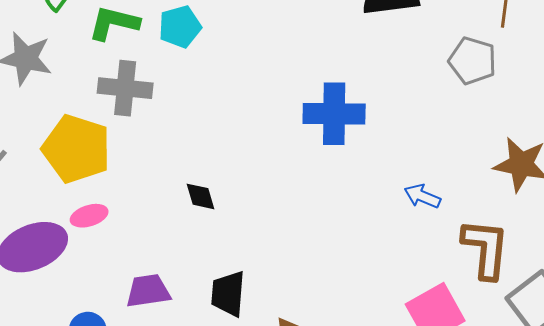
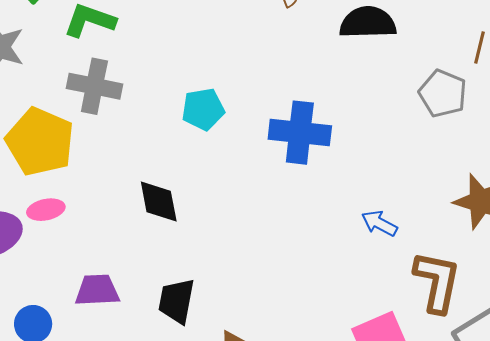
cyan pentagon: (180, 27) -> (203, 109), moved
black diamond: (201, 196) -> (159, 201), size x1.4

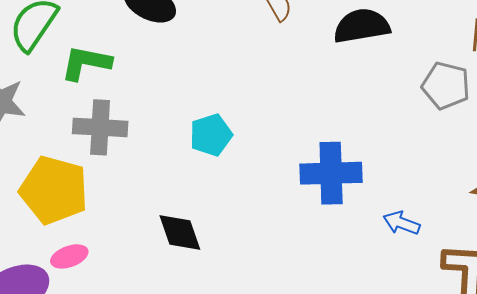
blue cross: (300, 133) -> (331, 173), moved

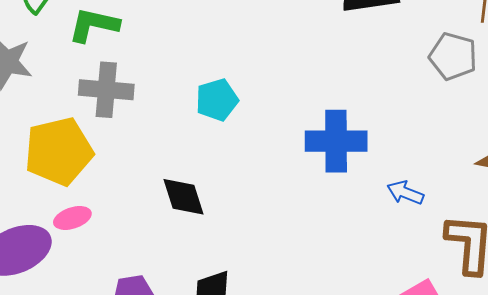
yellow pentagon: (54, 190) -> (59, 151), turned -30

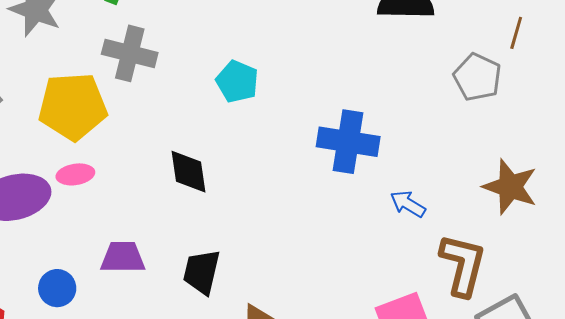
cyan pentagon: (217, 100) -> (237, 82), turned 30

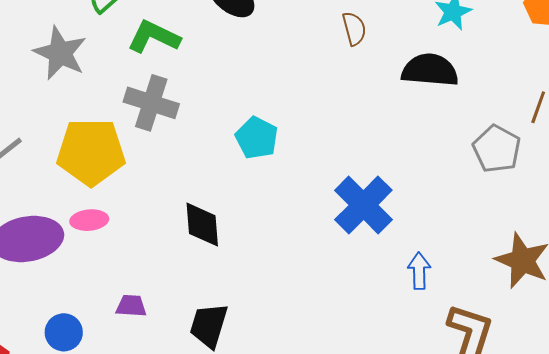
blue cross: (348, 142) -> (363, 205), turned 32
blue arrow: (408, 204) -> (419, 271), turned 54
purple trapezoid: (123, 257) -> (131, 306), size x0.7

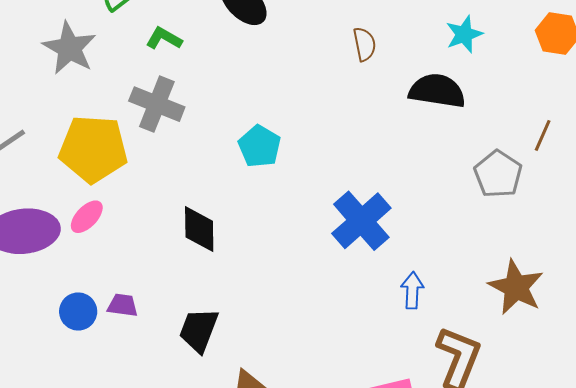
green L-shape: (154, 37) -> (164, 38), size x0.7
pink ellipse: (89, 220) -> (87, 217), turned -45
blue circle: (64, 332) -> (78, 312), moved

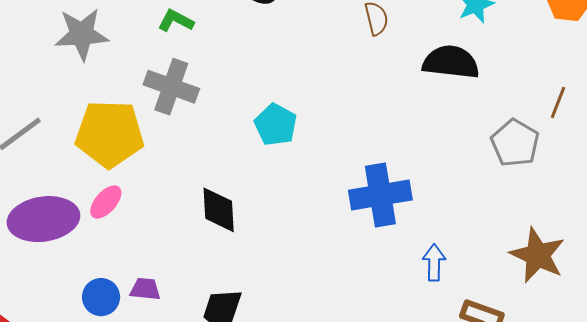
gray star: (69, 48) -> (82, 34), turned -30
blue cross: (361, 221) -> (380, 195), turned 34

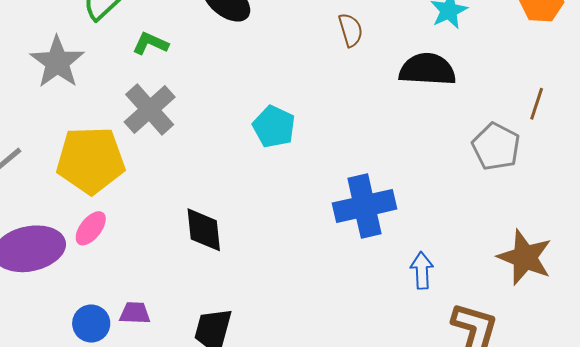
gray star: (82, 34) -> (57, 62), turned -30
gray cross: (171, 87) -> (150, 110), turned 32
cyan pentagon: (276, 125) -> (274, 127), moved

